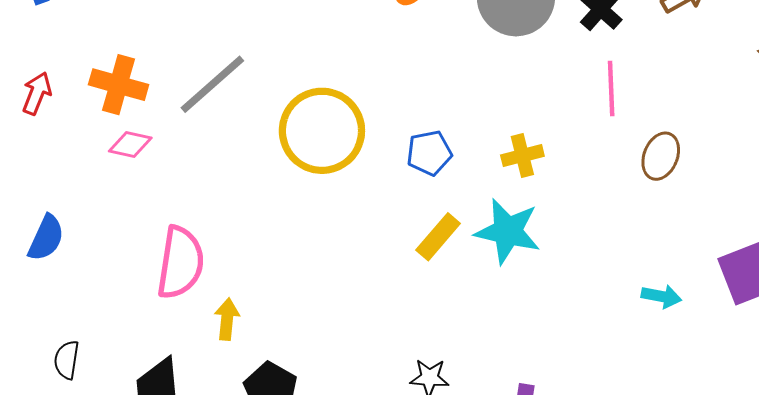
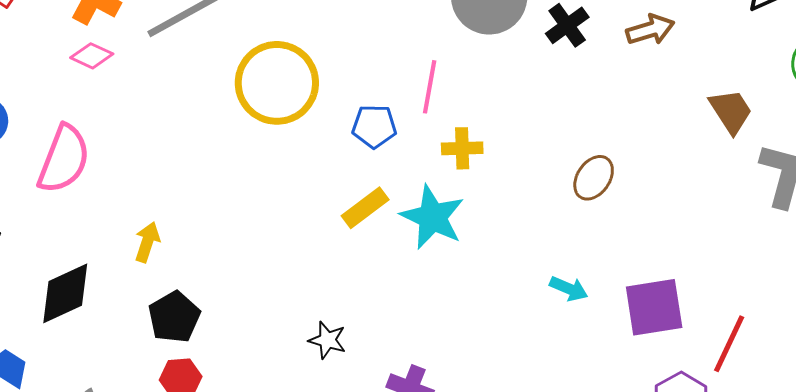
pink line: (611, 89) -> (430, 87), moved
pink semicircle: (180, 263) -> (64, 159), moved
cyan arrow: (661, 296) -> (569, 289), moved

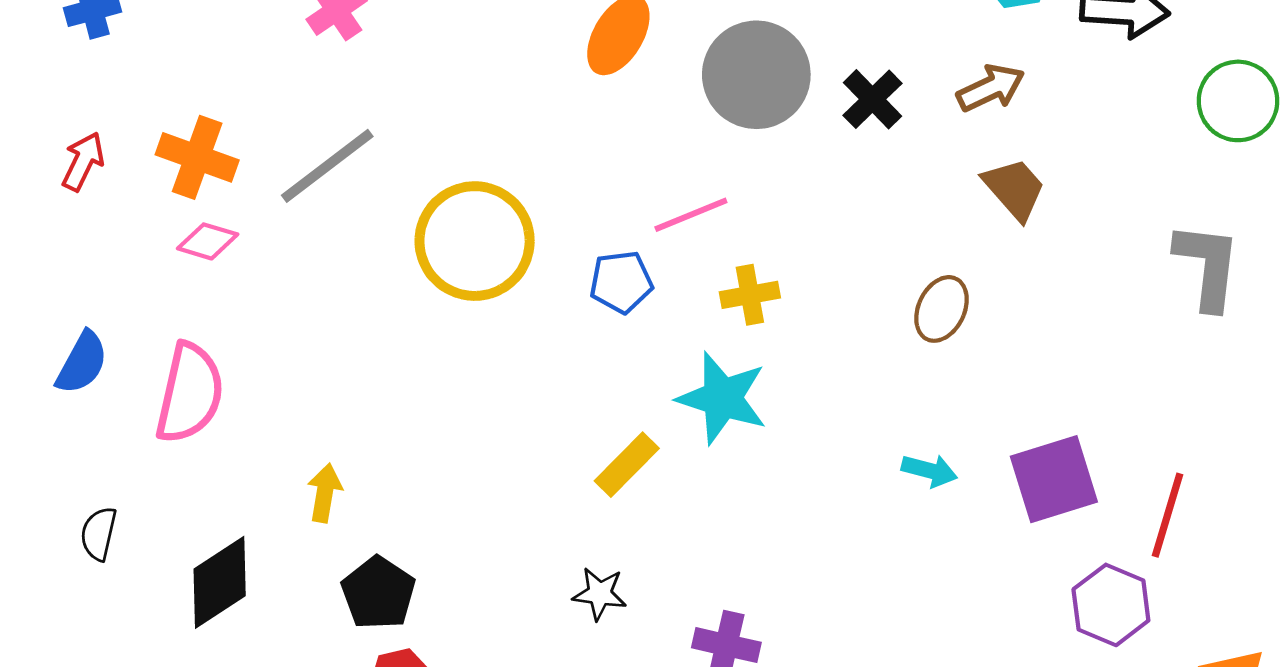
pink line: (430, 87) -> (691, 215), turned 66
brown trapezoid: (731, 111) -> (1014, 189), moved
yellow rectangle: (365, 208) -> (627, 465), moved

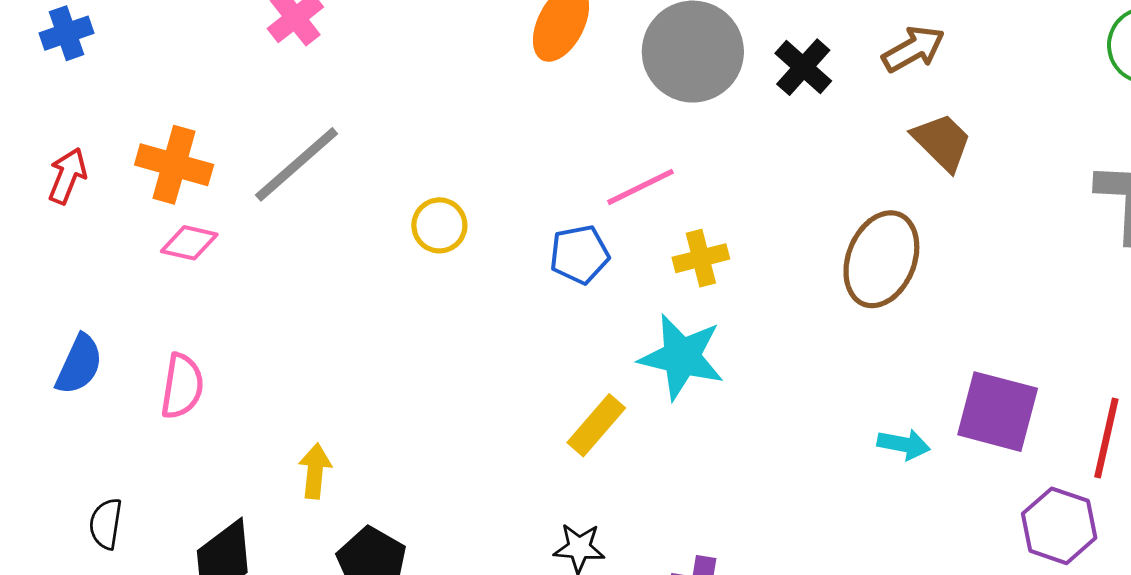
yellow circle: (475, 241) -> (439, 225), size x0.5
brown ellipse: (942, 309) -> (881, 259), size x1.5
pink semicircle: (190, 393) -> (182, 386), size x0.7
cyan arrow: (929, 471) -> (904, 444), moved
purple square: (1054, 479) -> (998, 412), turned 36

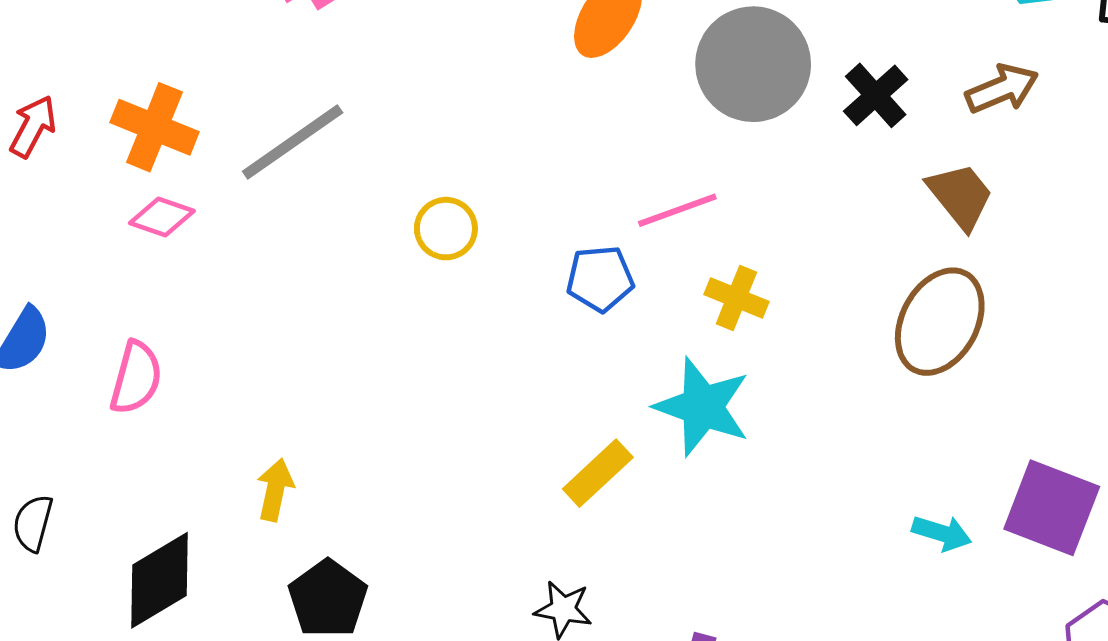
brown trapezoid: (942, 142) -> (960, 196), moved
yellow cross: (701, 258) -> (736, 298), turned 30

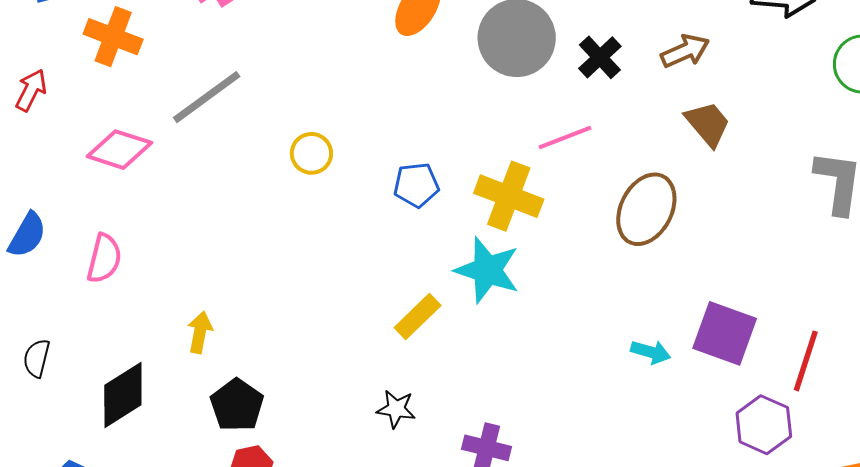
orange cross: (154, 127) -> (113, 37), moved
brown trapezoid: (960, 196) -> (708, 124), moved
pink line: (677, 210) -> (565, 138), moved
pink diamond: (162, 217) -> (119, 150), size x1.5
yellow cross: (736, 298) -> (509, 196), size x1.6

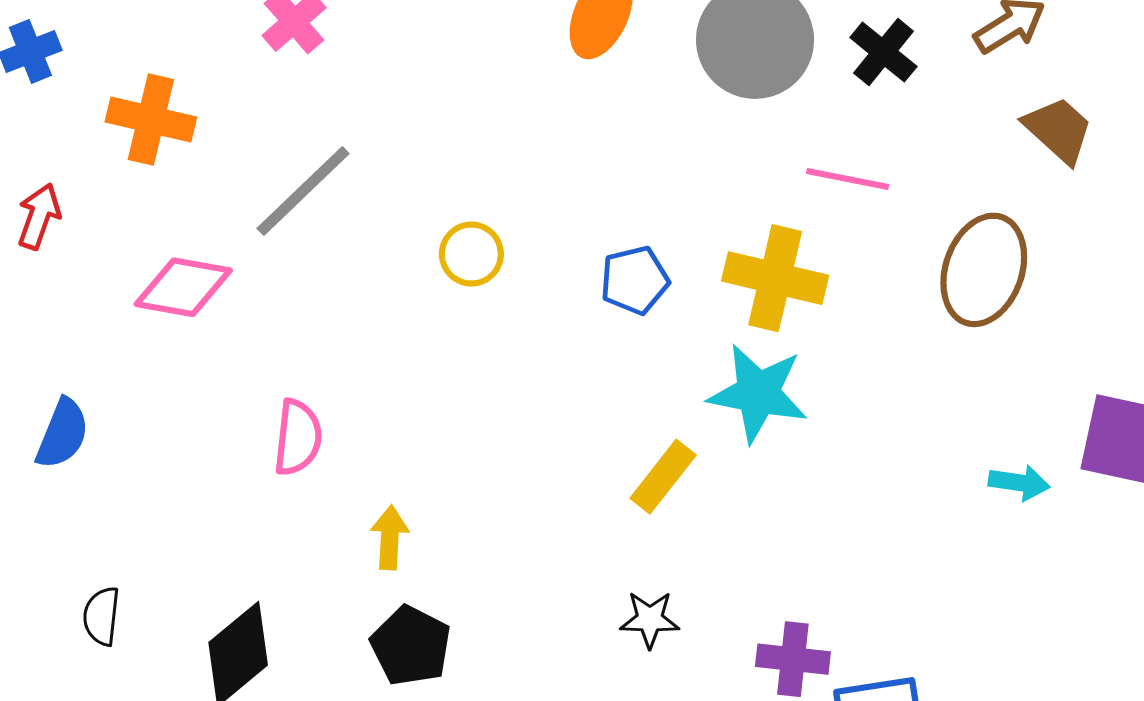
pink line: (565, 138) -> (848, 179), turned 40
pink semicircle: (104, 258) -> (298, 437), moved
yellow arrow: (200, 332) -> (390, 538), moved

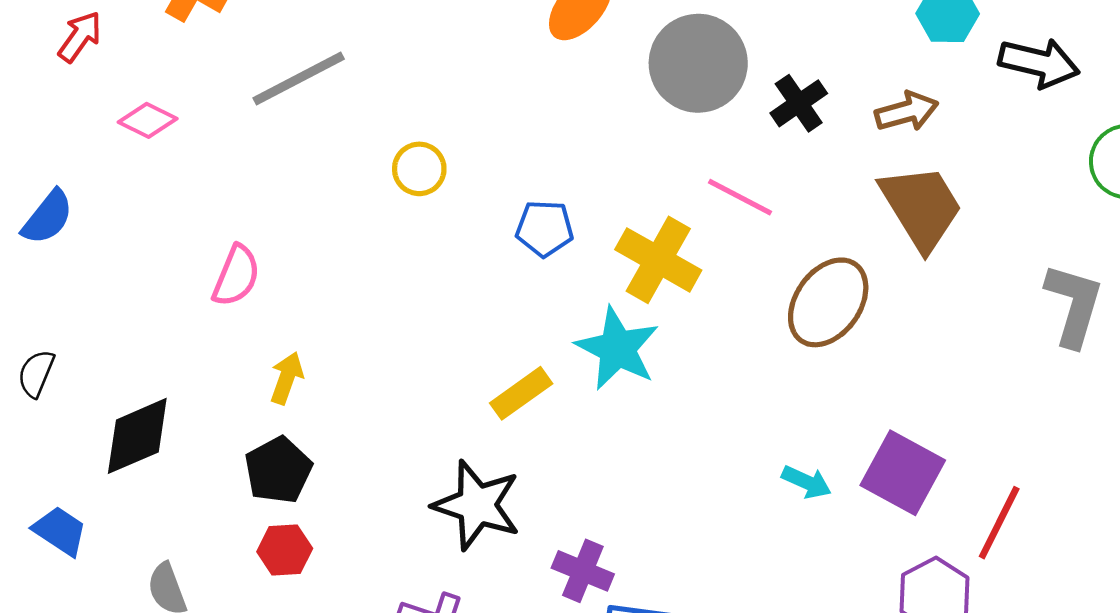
brown trapezoid: (1058, 130) -> (921, 207), size x1.5
pink diamond: (183, 287) -> (148, 120), moved, size x0.7
black star: (650, 619) -> (477, 505), size x1.8

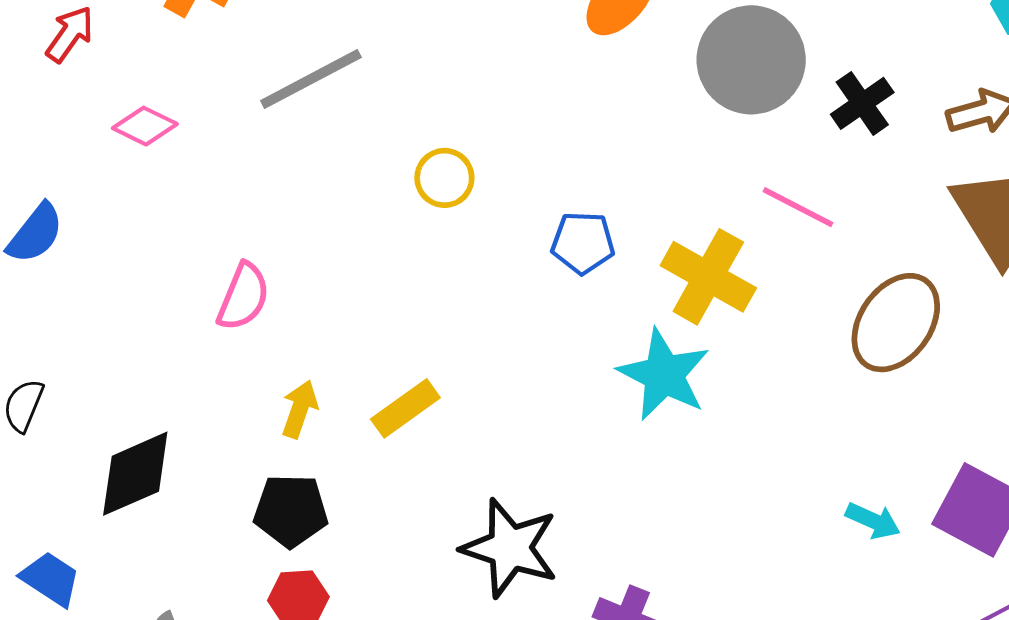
yellow rectangle: (521, 393) -> (405, 408), moved
black pentagon: (278, 470) -> (291, 511), turned 30

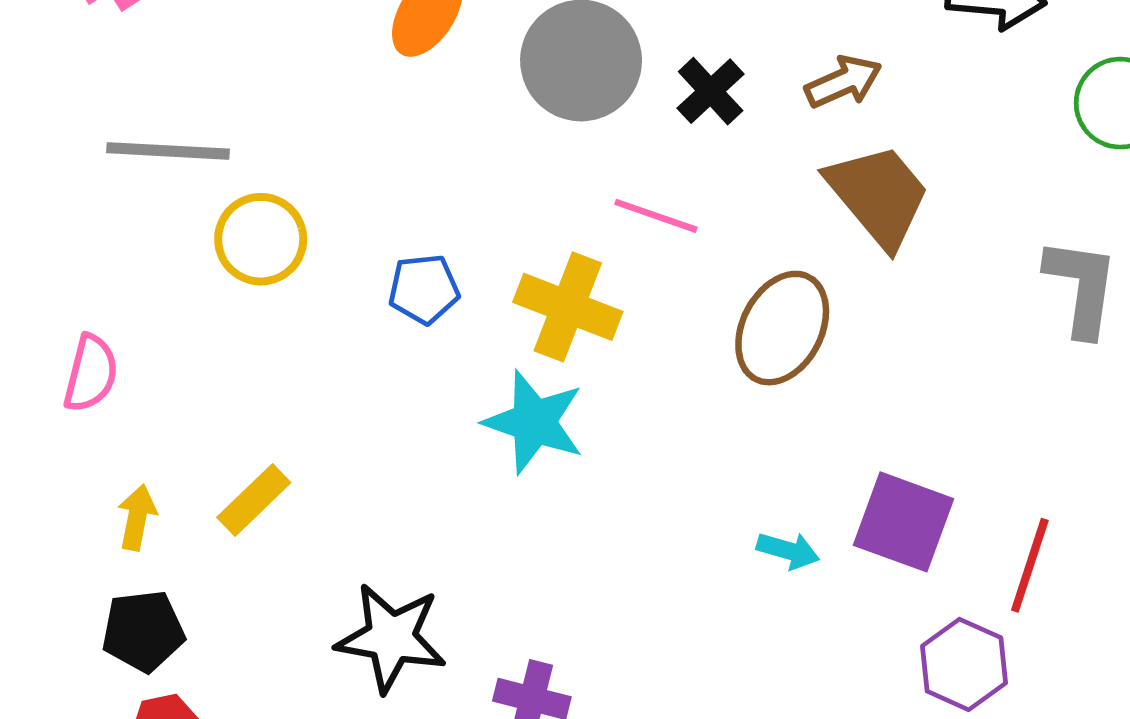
gray line: (311, 79) -> (168, 151), moved, turned 39
yellow circle: (444, 178) -> (261, 239), size x1.4
pink semicircle: (243, 297) -> (91, 373), moved

